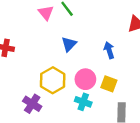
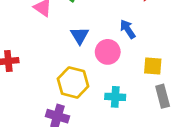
pink circle: (85, 79) -> (108, 52), moved
yellow square: (109, 84) -> (153, 66), moved

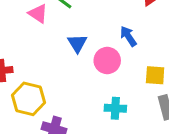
yellow hexagon: (73, 82) -> (29, 99), moved

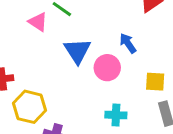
blue triangle: (77, 43) -> (77, 51), size x1.4

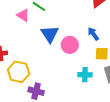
blue arrow: (128, 43) -> (93, 34), moved
cyan cross: (116, 115) -> (85, 75), moved

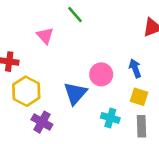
pink triangle: (23, 15) -> (45, 36), moved
blue triangle: (50, 34) -> (75, 93), moved

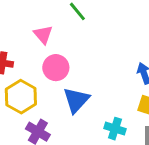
pink circle: (101, 74) -> (56, 68), moved

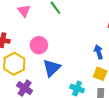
pink triangle: (43, 35) -> (24, 11), moved

